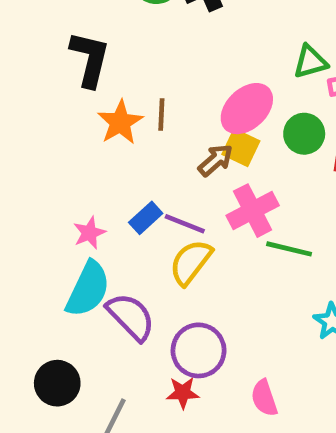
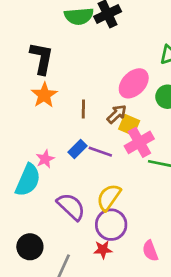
brown line: (161, 114) -> (83, 109), moved
orange star: (120, 122) -> (44, 95), moved
yellow square: (241, 148) -> (129, 125), moved
yellow semicircle: (191, 262) -> (109, 197), moved
cyan semicircle: (88, 289) -> (28, 180), moved

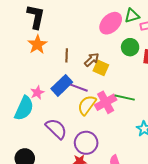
pink ellipse: (134, 83) -> (111, 23), moved
pink cross: (139, 142) -> (106, 102), moved
blue rectangle: (78, 149) -> (62, 85), size x1.5
yellow semicircle: (109, 197) -> (87, 105), moved

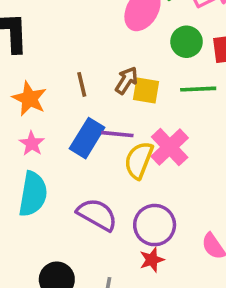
orange star: (37, 44) -> (29, 99), moved
pink star: (37, 93) -> (32, 144), moved
green line: (125, 98) -> (198, 89), moved

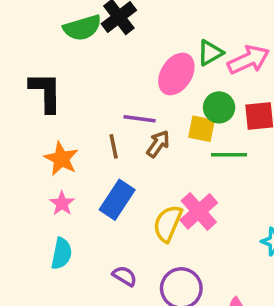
yellow square: (146, 90) -> (201, 129), moved
purple line: (117, 134) -> (140, 119), moved
cyan semicircle: (33, 194) -> (62, 254), size x0.7
purple semicircle: (97, 214) -> (125, 276), size x0.6

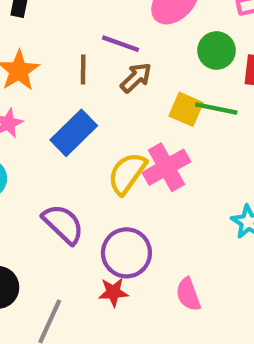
yellow square: (201, 129) -> (186, 109), moved
purple semicircle: (125, 276) -> (63, 224), size x1.5

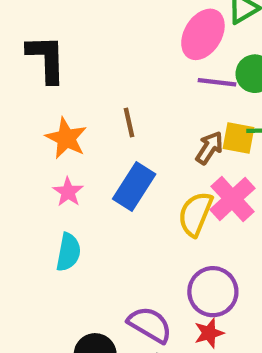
purple line: (121, 44) -> (217, 82), moved
brown arrow: (136, 78) -> (209, 148), moved
purple semicircle: (63, 224) -> (150, 325), moved

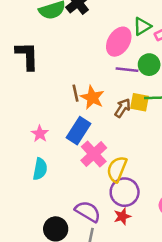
orange star: (66, 138) -> (92, 98), moved
pink cross: (232, 199) -> (94, 154), moved
yellow semicircle: (195, 214) -> (117, 169), moved

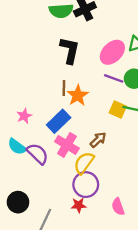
black L-shape: (27, 56) -> (70, 50), moved
brown arrow: (123, 108) -> (98, 140), moved
pink cross: (94, 154) -> (67, 145), turned -30
cyan semicircle: (40, 169) -> (17, 147), turned 102
purple semicircle: (88, 211) -> (38, 154), moved

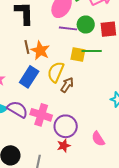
pink cross: (67, 145) -> (41, 115), moved
yellow semicircle: (84, 163) -> (56, 72), moved

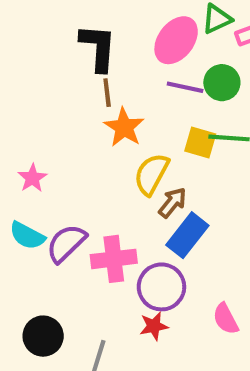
brown line: (27, 47) -> (107, 93), moved
blue rectangle: (29, 77) -> (187, 235), moved
purple semicircle: (17, 109) -> (66, 243), turned -80
pink cross: (41, 115) -> (114, 259), turned -30

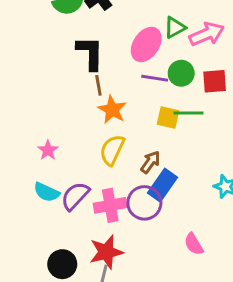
yellow semicircle: (151, 174) -> (112, 150), moved
purple circle: (161, 287) -> (144, 203), moved
red star: (154, 326) -> (106, 252), moved, size x1.6

